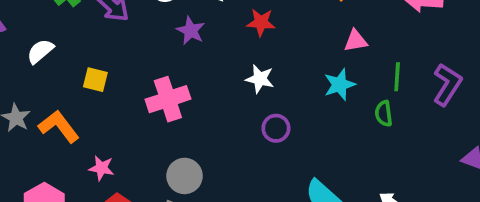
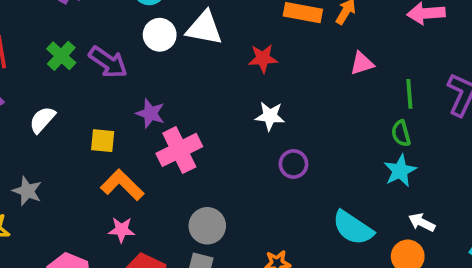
purple star: (191, 31) -> (150, 113), moved
cyan star: (340, 85) -> (400, 171), moved
orange L-shape: (59, 126) -> (122, 185), moved

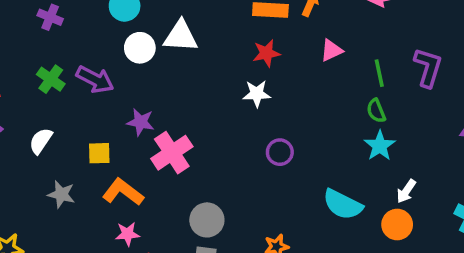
red star: (263, 58) -> (266, 53), moved
white star: (270, 116) -> (257, 94), moved
gray star: (27, 191) -> (61, 194), moved
white arrow: (422, 222) -> (406, 191), turned -75

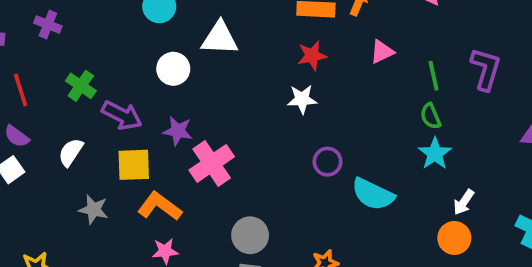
purple cross: (50, 17) -> (48, 25), moved
white circle: (140, 48) -> (173, 69), moved
purple arrow: (95, 79) -> (122, 115), moved
yellow square: (99, 153) -> (134, 165), size x1.4
cyan semicircle: (343, 204) -> (373, 194), moved

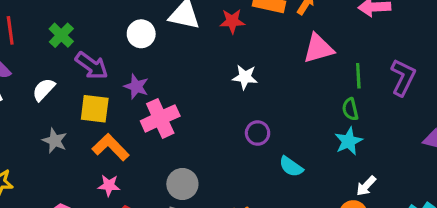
pink triangle: (382, 52) -> (318, 48), size x1.5
red star: (312, 56) -> (232, 21), moved
cyan semicircle: (373, 194) -> (291, 167), size x0.7

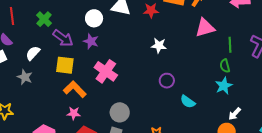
purple star: (136, 86) -> (91, 41), moved
pink cross: (160, 118) -> (106, 71), turned -30
gray star: (55, 141) -> (25, 77), moved

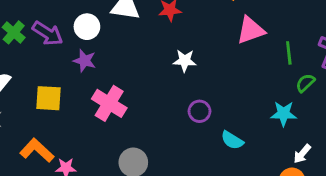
purple arrow: (63, 38) -> (48, 33), moved
green semicircle: (225, 66) -> (305, 83), moved, turned 64
cyan star: (224, 86) -> (284, 114), turned 30
orange L-shape: (75, 89) -> (37, 150), moved

